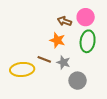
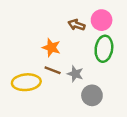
orange star: (57, 40) -> (51, 48), moved

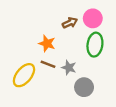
brown arrow: (76, 25) -> (70, 23), turned 136
yellow ellipse: (26, 82) -> (24, 75), turned -45

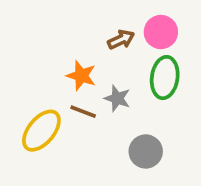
gray star: (69, 68) -> (117, 98), moved

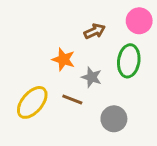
pink circle: (161, 32) -> (139, 21), moved
brown line: (83, 112) -> (72, 99), moved

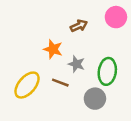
green ellipse: (129, 61) -> (107, 71), moved

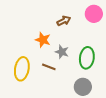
yellow ellipse: (27, 85) -> (22, 69), turned -30
gray circle: (95, 99) -> (83, 87), moved

